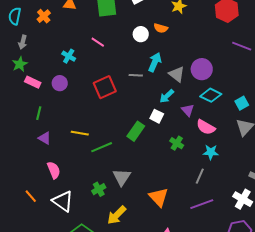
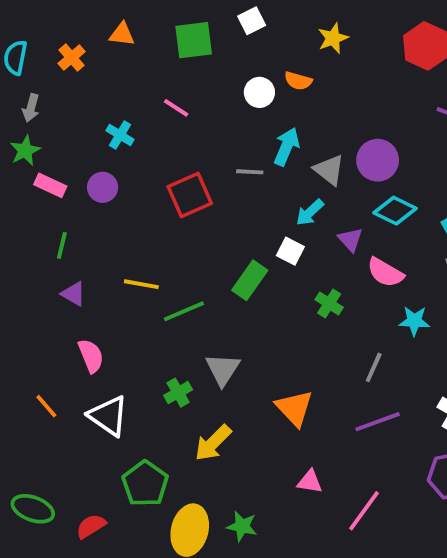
cyan star: (211, 152) -> (414, 321), moved

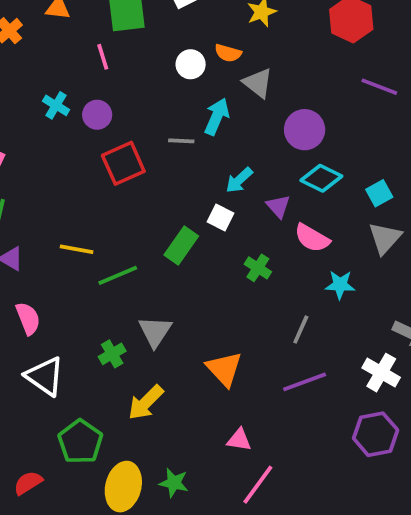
pink line: (176, 108) -> (103, 57), moved, turned 40
gray triangle: (329, 170) -> (258, 83), moved
purple circle: (103, 187) -> (97, 115), moved
pink line: (364, 511) -> (258, 485), moved

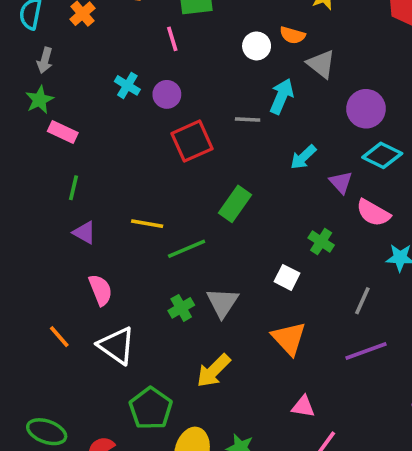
white square: (220, 217) -> (287, 277), moved
green rectangle: (181, 246) -> (235, 204), moved
green cross: (112, 354) -> (181, 308), moved

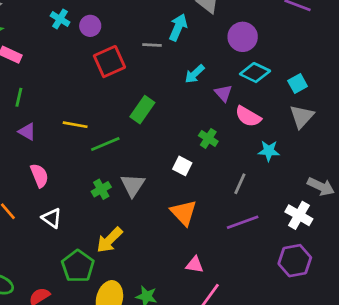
white triangle: (117, 346) -> (52, 218), size x0.7
yellow arrow: (213, 371) -> (109, 240), moved

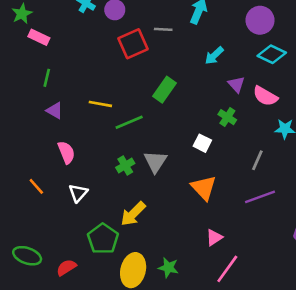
gray line: (152, 45) -> (163, 29), moved
purple triangle: (223, 93) -> (236, 84), moved
white triangle: (52, 218) -> (78, 193), turned 36
pink triangle: (195, 265) -> (214, 237), turned -42

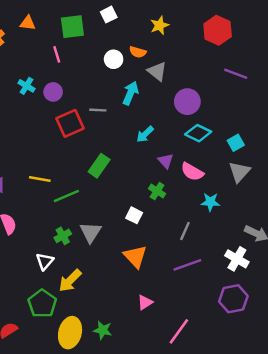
white triangle: (78, 193) -> (45, 261), moved
pink line: (227, 269) -> (179, 331), moved

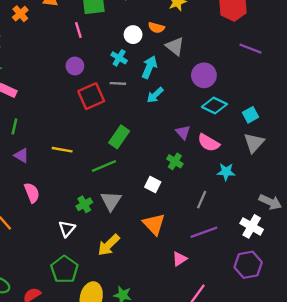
cyan cross: (26, 86) -> (119, 58), moved
cyan arrow: (145, 134) -> (155, 95), moved
green line: (66, 196) -> (104, 166), moved
yellow arrow: (70, 281) -> (109, 245), moved
pink triangle: (145, 302) -> (180, 259), moved

